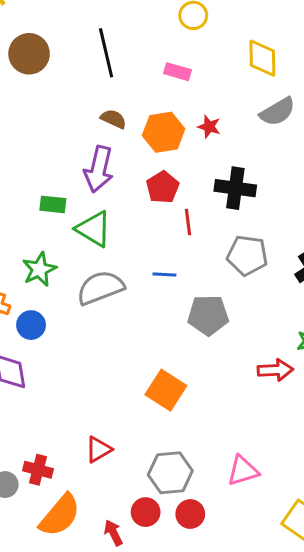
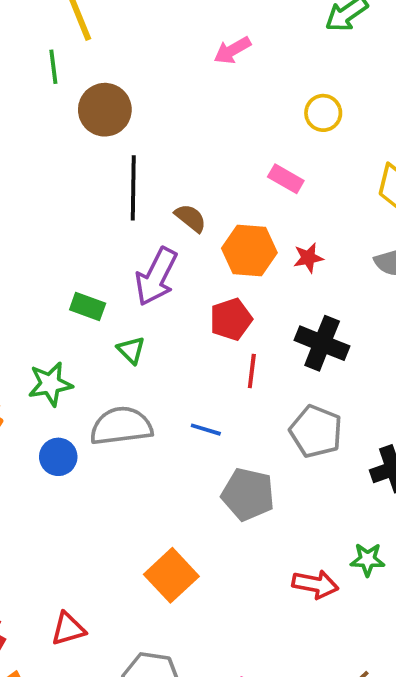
black line: (106, 53) -> (133, 188), moved
red star: (209, 127) -> (308, 258), turned 30
green triangle: (94, 229) -> (131, 350), size x0.6
blue circle: (31, 325) -> (58, 457), moved

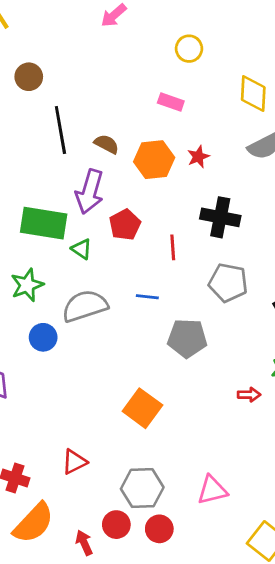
brown circle: (105, 110) -> (29, 77), size x0.7
green rectangle: (88, 307) -> (44, 223), size x1.8
red pentagon: (231, 319) -> (125, 225), moved
red arrow: (315, 584) -> (249, 395), size x0.7

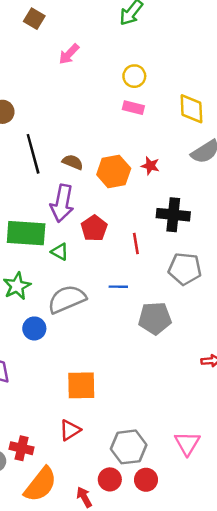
pink rectangle: (171, 102) -> (133, 108), moved
red star: (198, 157) -> (150, 166), turned -30
orange square: (142, 408) -> (81, 385), moved, turned -32
pink triangle: (212, 490) -> (187, 443), turned -40

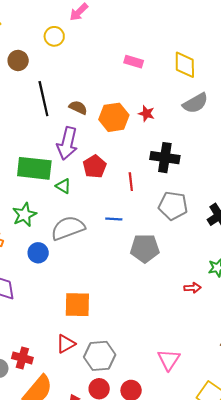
yellow circle: (134, 76) -> (54, 36), moved
gray hexagon: (129, 447) -> (100, 356), moved

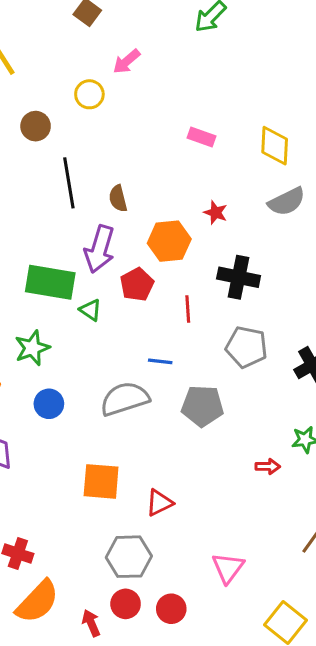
brown semicircle: (78, 107) -> (118, 198), turned -132
orange hexagon: (114, 117) -> (169, 241), moved
gray semicircle: (68, 228) -> (125, 399), moved
red triangle: (66, 344) -> (159, 503), moved

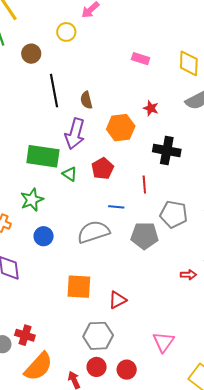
red pentagon: (137, 285) -> (103, 168), moved
red line: (188, 309) -> (144, 185), moved
gray pentagon: (246, 347) -> (174, 214), moved

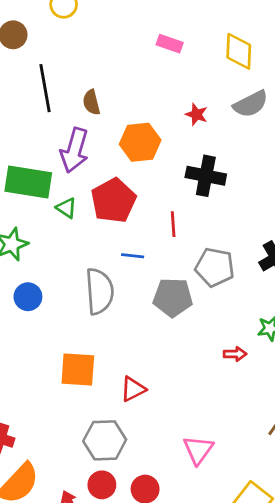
red star: (151, 108) -> (197, 114), moved
red pentagon: (103, 168) -> (113, 201), size x1.4
gray semicircle: (93, 232) -> (99, 291), turned 104

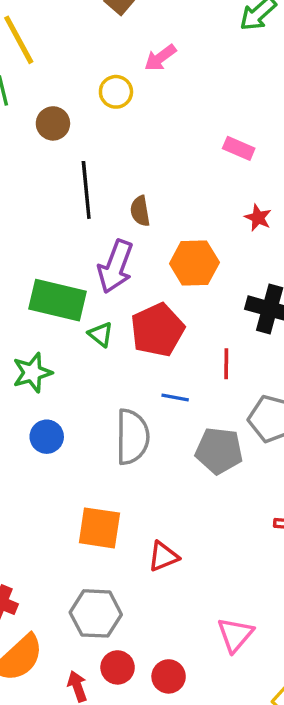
red star: (197, 114) -> (258, 218), moved
gray hexagon: (105, 440) -> (96, 613), moved

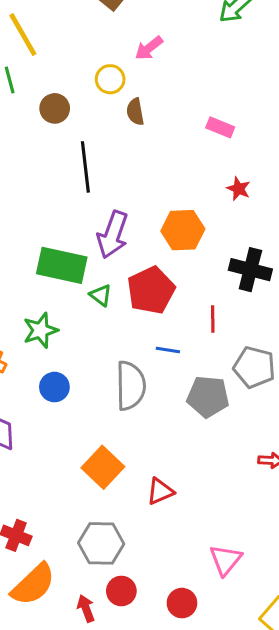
brown semicircle: (140, 211) -> (135, 112), moved
orange square: (99, 528) -> (103, 467), turned 36
red circle: (169, 676) -> (182, 603), moved

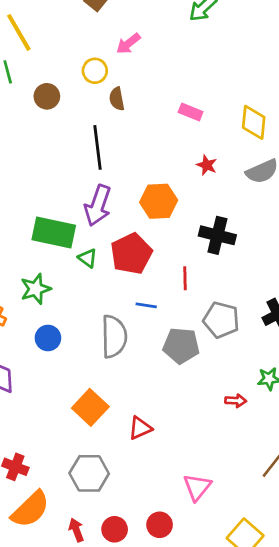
black line: (85, 167) -> (97, 147), moved
red circle: (121, 591) -> (115, 529), moved

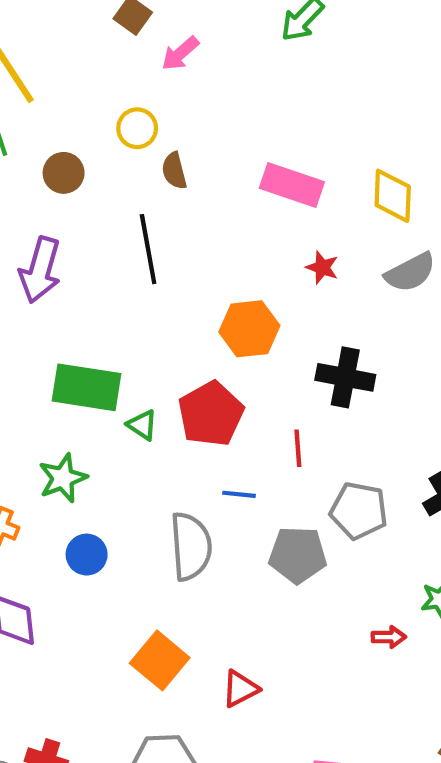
pink arrow: (128, 44) -> (180, 53), moved
pink rectangle: (191, 112) -> (292, 185), size x1.6
purple arrow: (98, 205) -> (40, 270), moved

